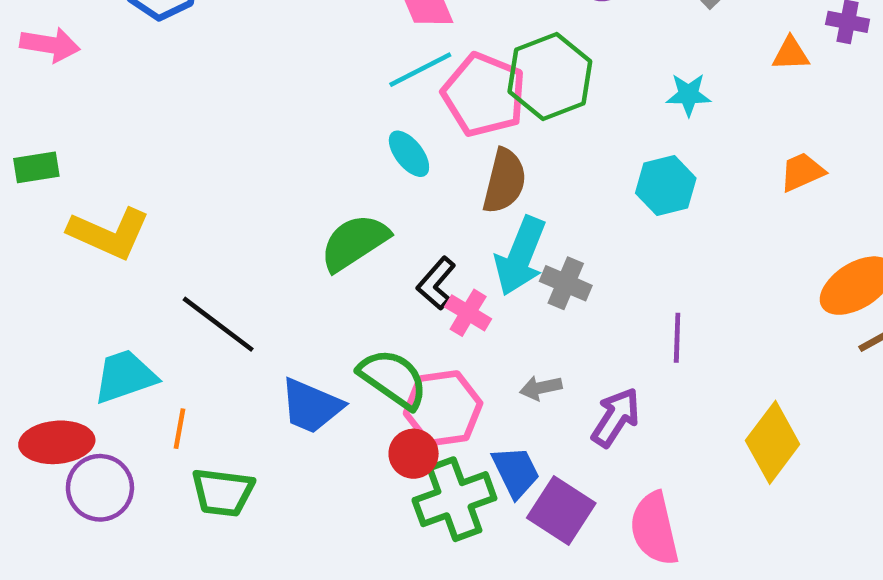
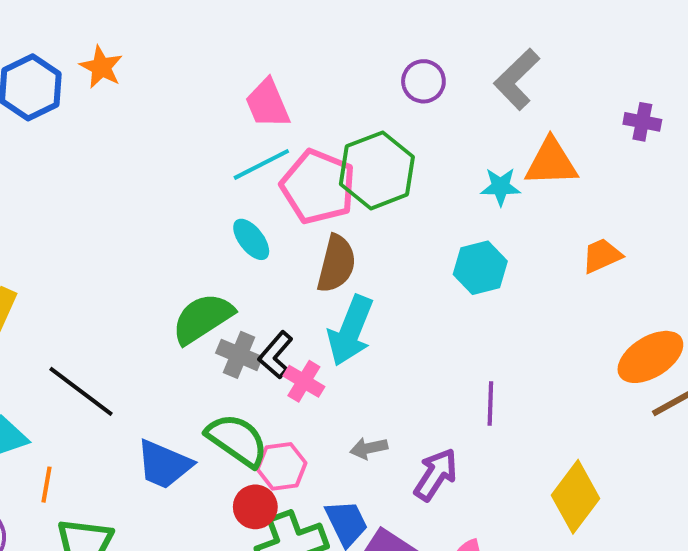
orange triangle: (791, 54) -> (551, 162), moved, size x1.6
gray cross: (566, 283) -> (239, 355), moved
pink hexagon: (443, 408) -> (282, 466), size x0.7

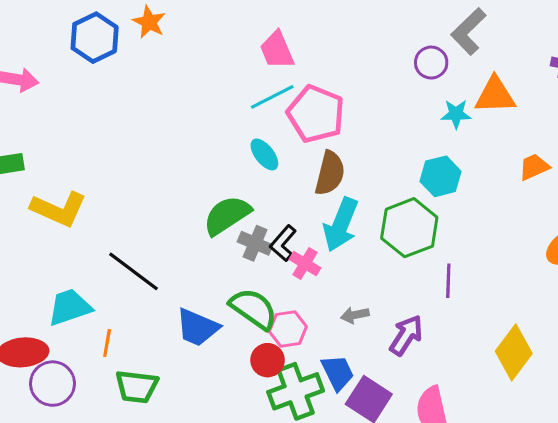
purple circle: (423, 81) -> (431, 63), moved
green hexagon: (377, 170) -> (409, 228), moved

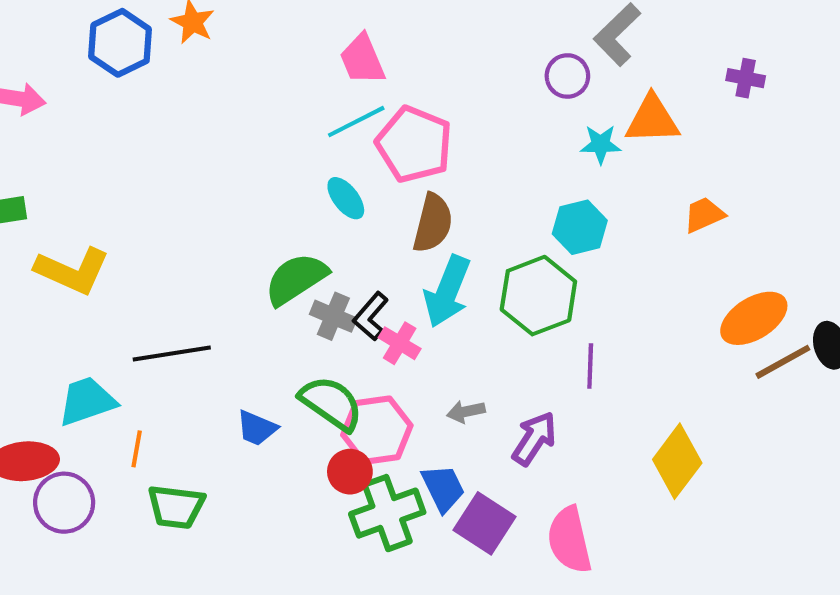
black line: (134, 271) -> (172, 354), turned -46
blue trapezoid: (197, 327) -> (257, 428), size x0.7
pink hexagon: (288, 329) -> (377, 430), size x1.4

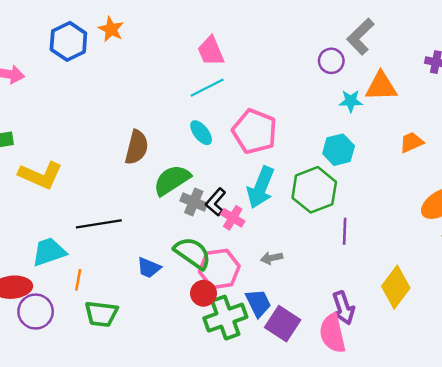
pink pentagon: (414, 144) -> (255, 131), moved
brown semicircle: (433, 223) -> (137, 147), moved
purple arrow: (534, 438) -> (343, 308), moved, turned 128

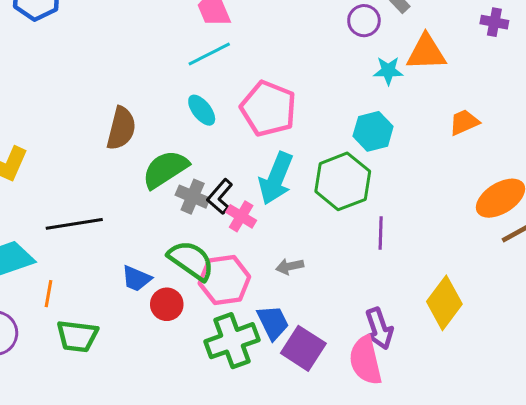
red circle: (203, 293) -> (167, 304), moved

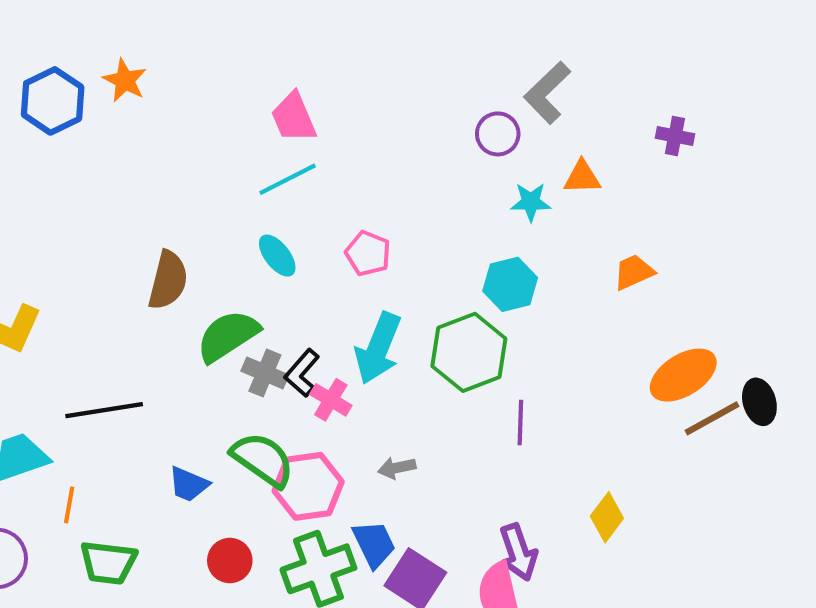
orange triangle: (426, 52) -> (582, 177), size x0.7
pink pentagon: (268, 109) -> (368, 253), size x0.6
yellow diamond: (444, 303) -> (607, 517), size x0.7
red circle: (167, 304) -> (230, 561), moved

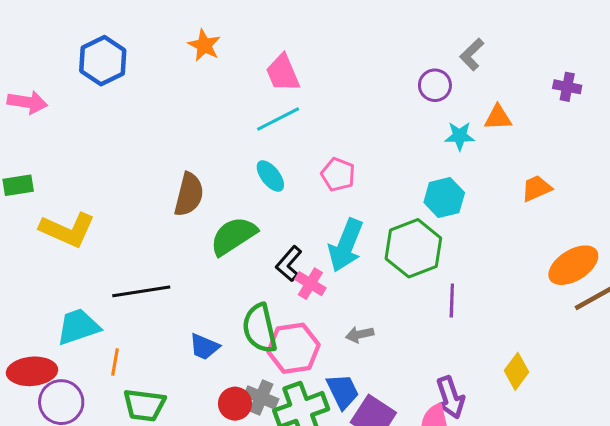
orange star: (125, 80) -> (204, 45), moved
gray L-shape: (547, 93) -> (472, 54), size x0.7
gray cross: (265, 373) -> (261, 397), moved
green semicircle: (263, 460) -> (260, 328), turned -138

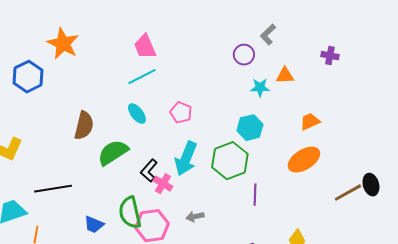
orange star: (204, 45) -> (63, 44), moved, size x1.5
blue hexagon: (103, 61) -> (28, 77), moved
orange ellipse: (573, 265) -> (304, 160), moved

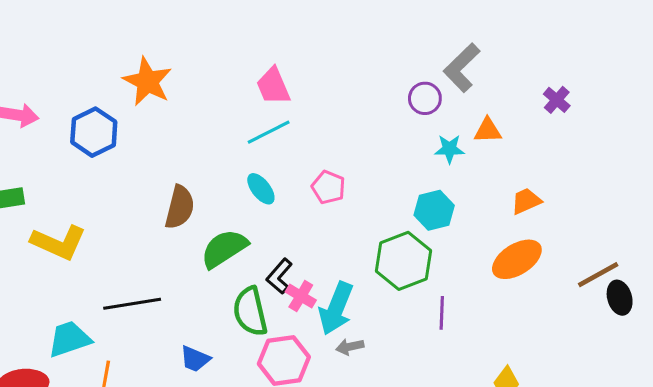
gray L-shape: (268, 35) -> (462, 68), size x1.5
purple cross: (330, 56) -> (557, 100), turned 30
cyan arrow: (186, 159) -> (336, 308), moved
brown line: (348, 193) -> (598, 275), moved
green semicircle: (130, 213) -> (250, 311), moved

